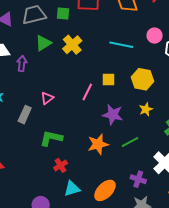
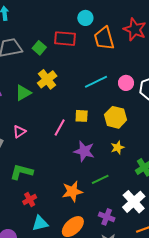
green square: (63, 13) -> (39, 48), turned 32
pink circle: (155, 36) -> (126, 83), moved
green triangle: (43, 43) -> (23, 93), moved
cyan line: (121, 45) -> (96, 82), turned -40
orange star: (98, 144) -> (72, 191), moved

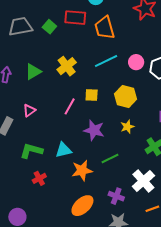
orange trapezoid: (104, 38) -> (105, 28), moved
yellow cross: (47, 79) -> (67, 66), moved
cyan triangle: (40, 223) -> (63, 150), moved

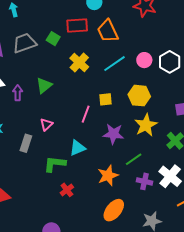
yellow cross: (67, 66) -> (79, 62), moved
yellow star: (127, 127) -> (146, 125), size x1.6
cyan triangle: (63, 150) -> (77, 148), moved
purple cross: (116, 196) -> (144, 181), moved

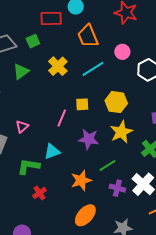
red rectangle: (77, 26) -> (51, 18), moved
green square: (53, 39) -> (33, 41), turned 32
pink circle: (144, 60) -> (122, 52), moved
green triangle: (44, 86) -> (21, 72), moved

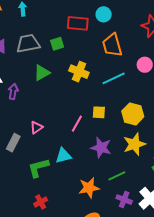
yellow cross: (58, 66) -> (79, 72), turned -30
green L-shape: (29, 166) -> (38, 168), turned -30
red cross: (40, 193) -> (41, 202), moved

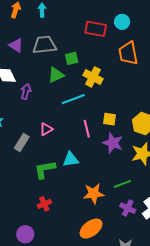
green square: (57, 44) -> (72, 58), moved
cyan line: (114, 78) -> (73, 99), moved
pink line: (77, 124) -> (87, 129), turned -48
purple star: (101, 148) -> (113, 143), moved

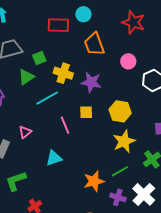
purple star: (113, 143) -> (91, 82), moved
green L-shape: (45, 169) -> (16, 181), moved
green line: (122, 184) -> (120, 171), moved
orange star: (94, 194) -> (94, 181), moved

